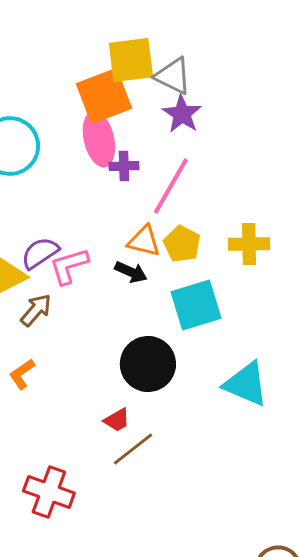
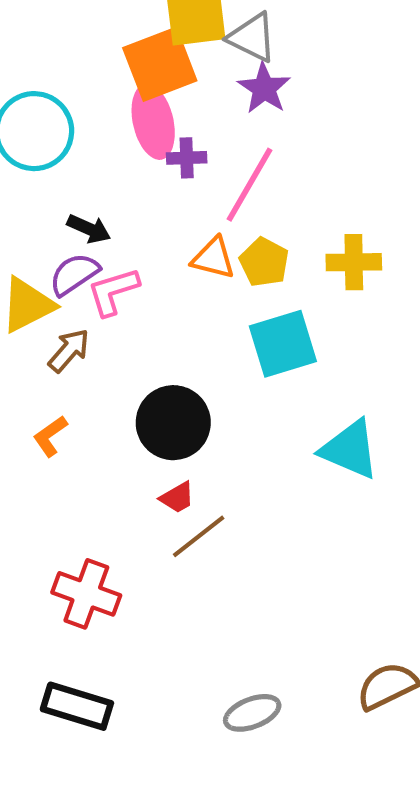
black arrow: (131, 272) -> (89, 229), moved
black circle: (148, 364) -> (173, 423), moved

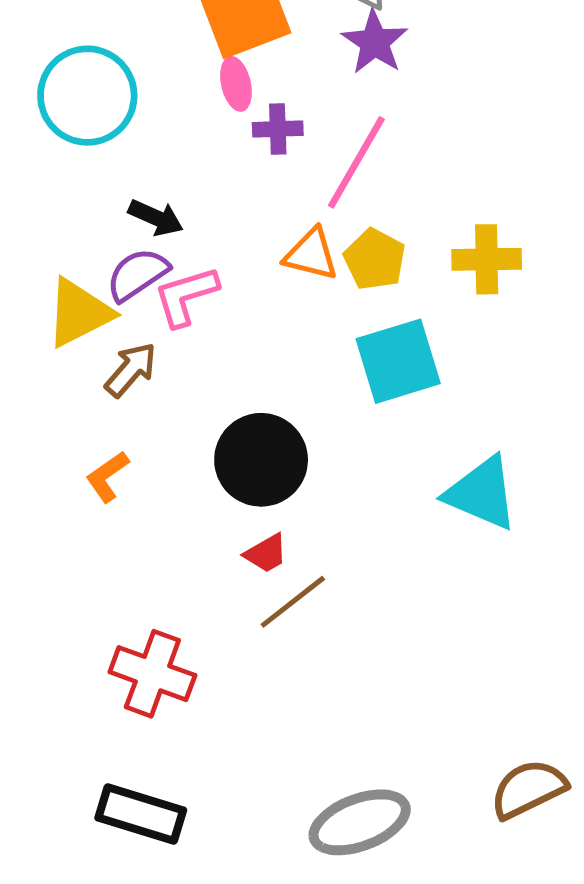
pink ellipse: (153, 122) -> (236, 84), size x0.6
gray ellipse: (252, 713) -> (360, 822), size x1.4

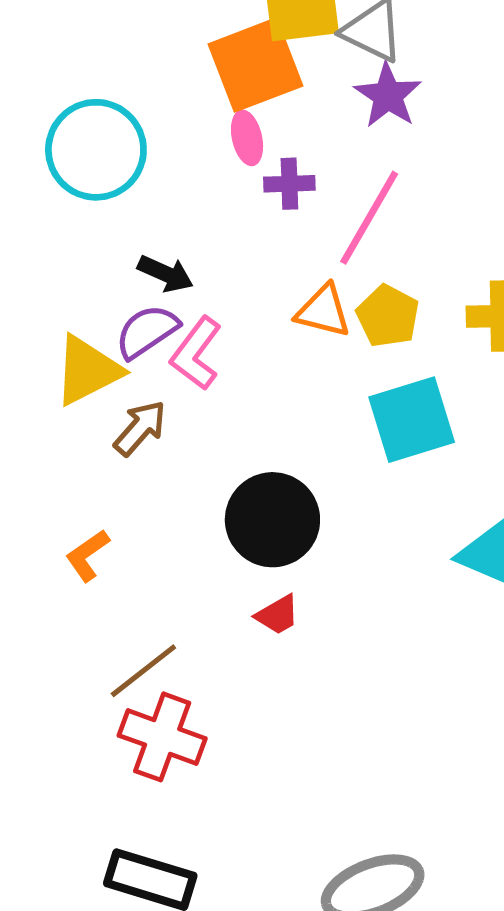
pink L-shape: (186, 296) -> (196, 353), turned -36
orange L-shape: (107, 477) -> (87, 555), moved
brown line: (293, 602) -> (143, 671), moved

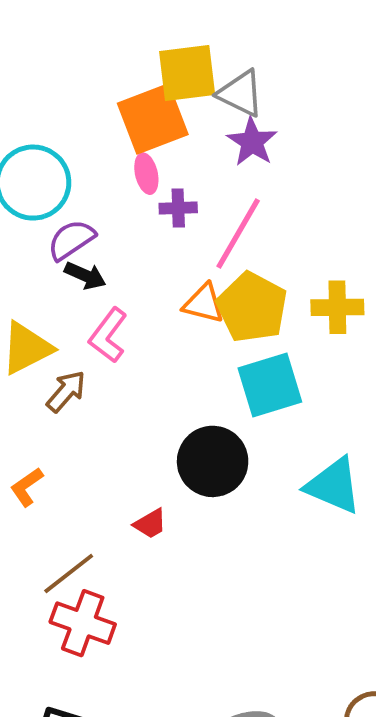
yellow pentagon: (388, 316) -> (252, 307), size x1.5
purple semicircle: (147, 331) -> (71, 240), moved
black circle: (272, 520) -> (213, 461), moved
red trapezoid: (278, 615) -> (150, 524), moved

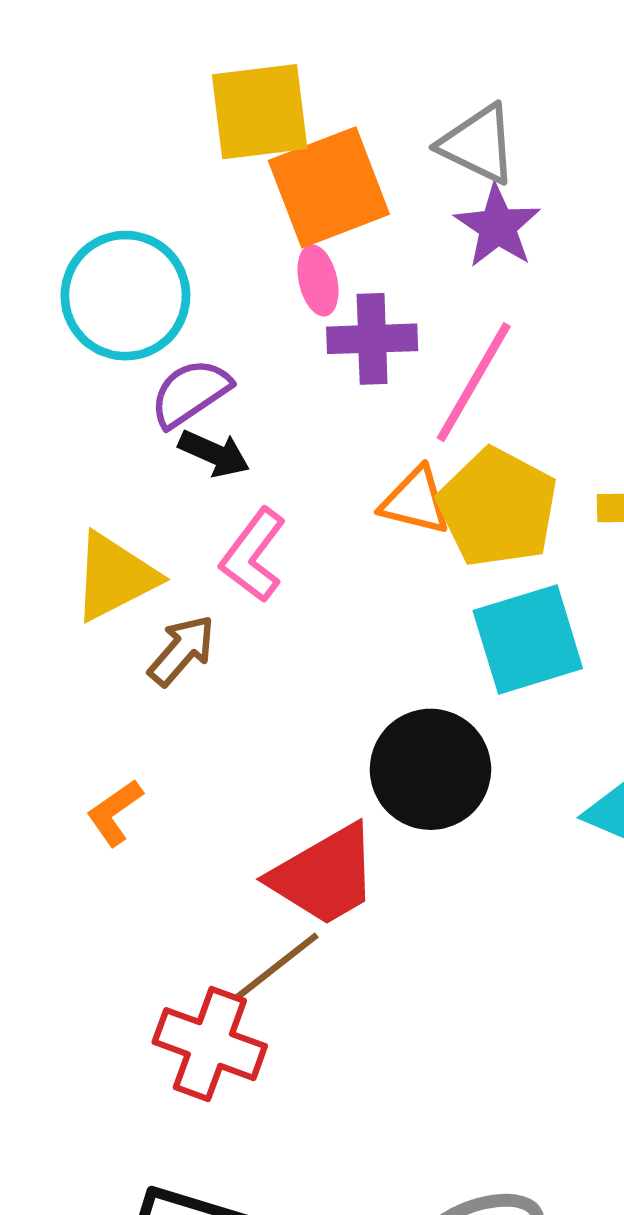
yellow square: (187, 73) -> (260, 112), moved
purple cross: (178, 208) -> (372, 339), size x1.4
red trapezoid: (150, 524) -> (324, 875), size x2.0
brown line: (69, 573) -> (277, 966), moved

